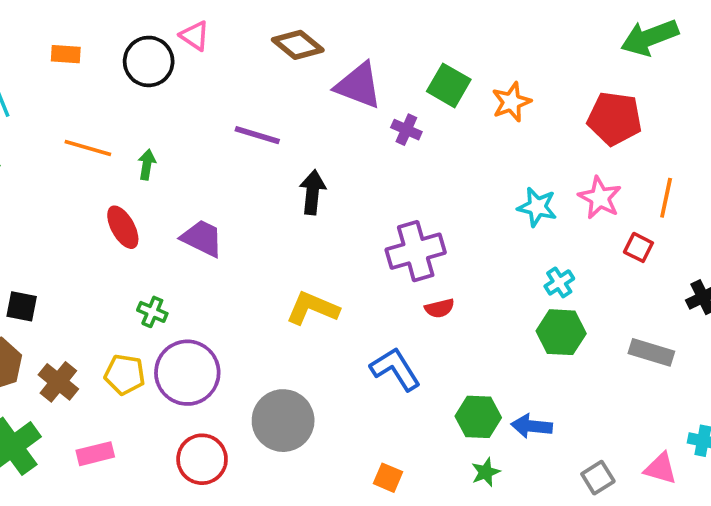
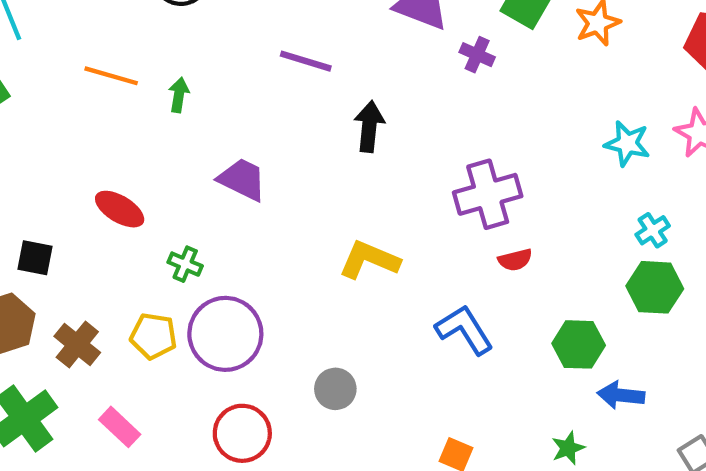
red ellipse: (123, 227) -> (120, 209), moved, turned -30
green hexagon: (478, 417) -> (579, 344), moved
gray circle: (283, 421) -> (335, 389), size x0.6
pink rectangle: (95, 454) -> (120, 427), turned 57

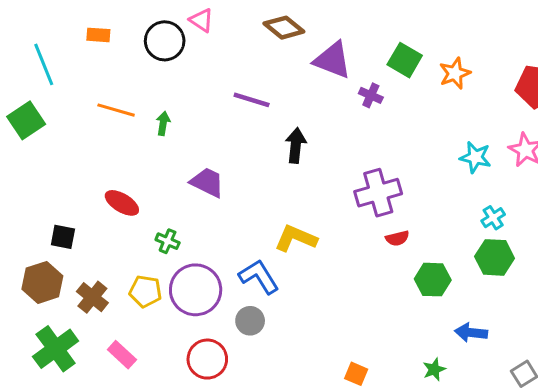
blue L-shape: (464, 330) -> (259, 277), moved
green hexagon: (579, 344) -> (433, 280), moved
gray circle: (335, 389) -> (250, 321), moved

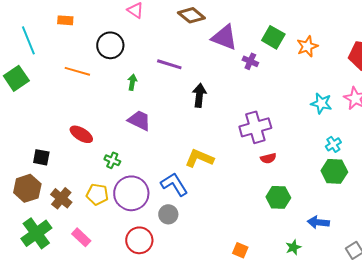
black circle: (165, 41) -> (110, 45), moved
green arrow: (163, 123) -> (132, 82), moved
green hexagon: (433, 280) -> (278, 197), moved

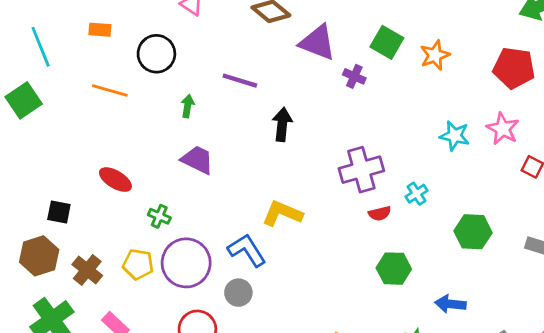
orange rectangle: (65, 20) -> (100, 30), moved
cyan cross: (333, 144) -> (416, 194), moved

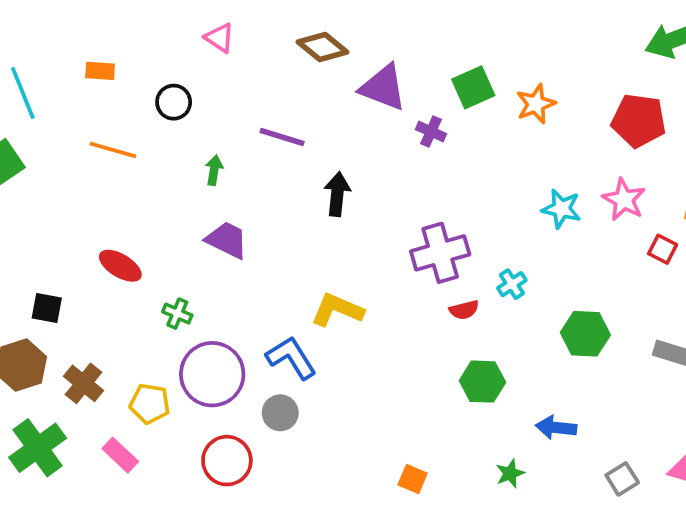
green square: (387, 42) -> (473, 87), turned 36
black circle: (156, 54) -> (174, 102), size x0.7
yellow pentagon: (138, 264) -> (150, 404), moved

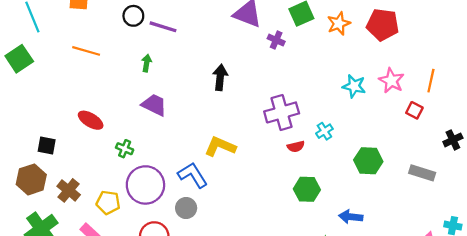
black circle: (174, 102) -> (133, 16), moved
red pentagon: (639, 121) -> (383, 25), moved
purple line: (282, 137) -> (163, 27), moved

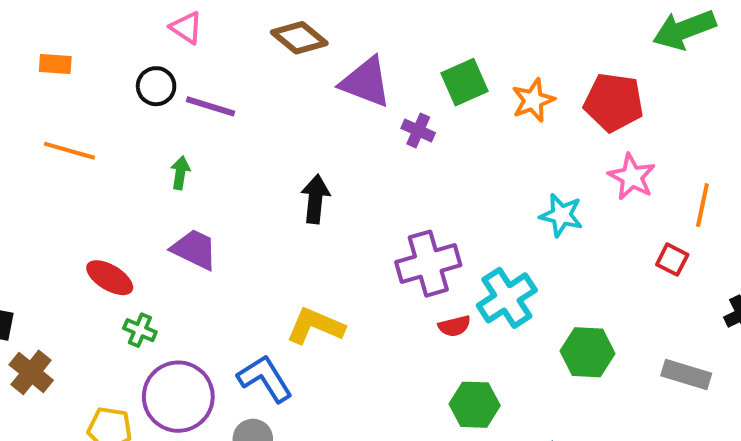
pink star: (391, 81) -> (632, 177), moved
red ellipse: (91, 120) -> (110, 278), moved
cyan cross: (324, 131) -> (507, 298), size x1.8
brown cross: (69, 190) -> (31, 372), moved

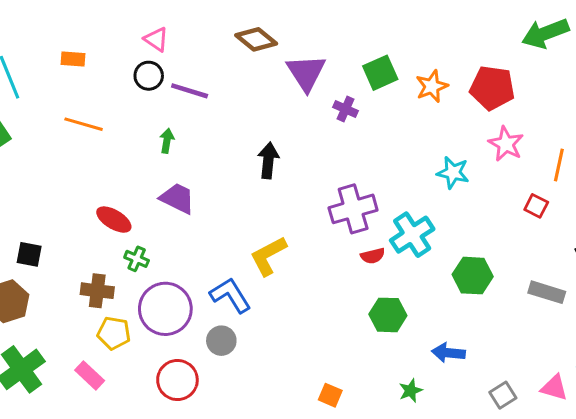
pink triangle: (186, 28) -> (156, 39), moved
purple triangle: (366, 82) -> (306, 73), turned 36
yellow L-shape: (315, 326) -> (268, 256), turned -51
brown cross: (31, 372) -> (97, 291), moved, turned -32

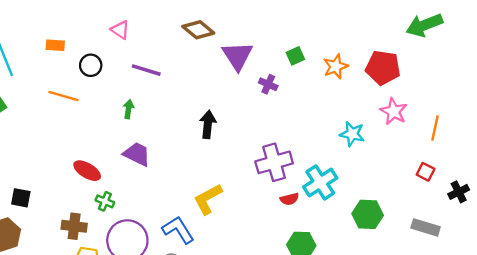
green square: (380, 73) -> (295, 56), size x0.7
black circle: (149, 76) -> (91, 65), moved
red square: (536, 206) -> (426, 172), moved

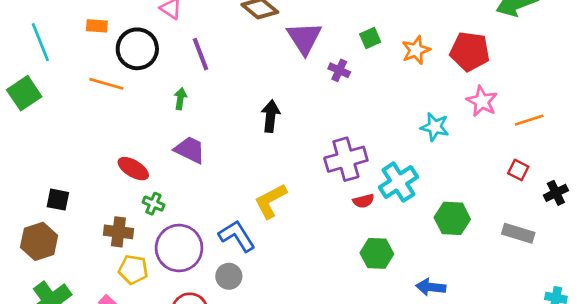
black circle: (91, 65) -> (137, 49), size x1.6
purple line: (146, 70) -> (201, 54), turned 52
orange line: (435, 128) -> (529, 120), turned 60

